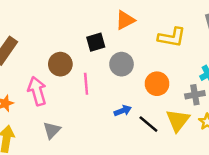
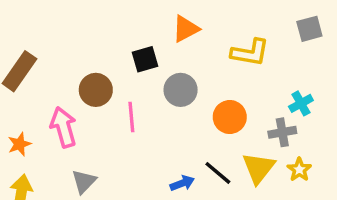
blue arrow: (123, 111) -> (182, 183), moved

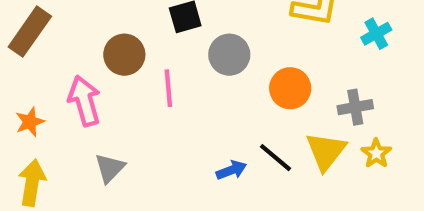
cyan cross: (301, 103) -> (376, 34), moved

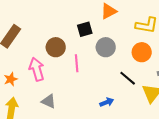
orange circle: (290, 88) -> (142, 52), moved
black line: (275, 158) -> (128, 78), moved
gray triangle: (110, 168) -> (49, 101), turned -49

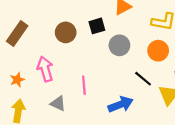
brown circle: (56, 47) -> (66, 32), moved
pink line: (77, 63) -> (84, 85), moved
blue arrow: (107, 102) -> (120, 104), size x1.6

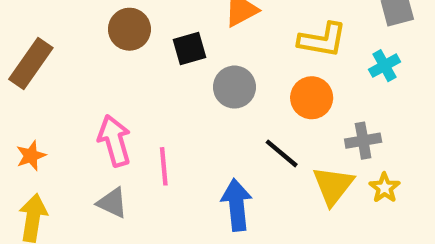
brown circle: (66, 32) -> (129, 29), moved
pink arrow: (45, 69) -> (114, 141), moved
blue arrow: (120, 104) -> (237, 205), turned -75

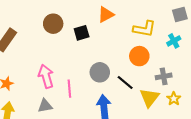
gray circle: (234, 87) -> (100, 72), moved
gray triangle: (112, 203) -> (45, 106), turned -35

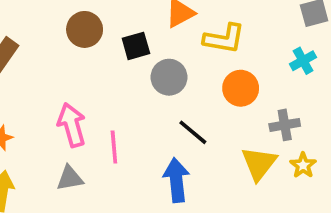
yellow L-shape: (144, 29) -> (224, 39), moved
gray circle: (100, 72) -> (169, 77), moved
black line: (125, 82) -> (193, 132), moved

